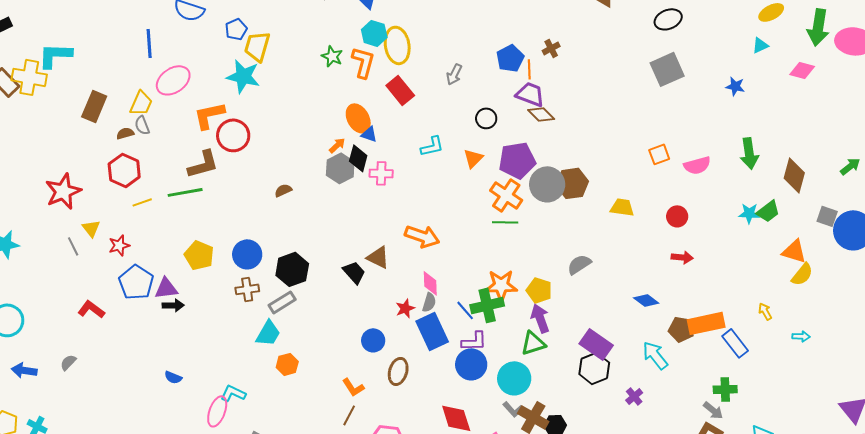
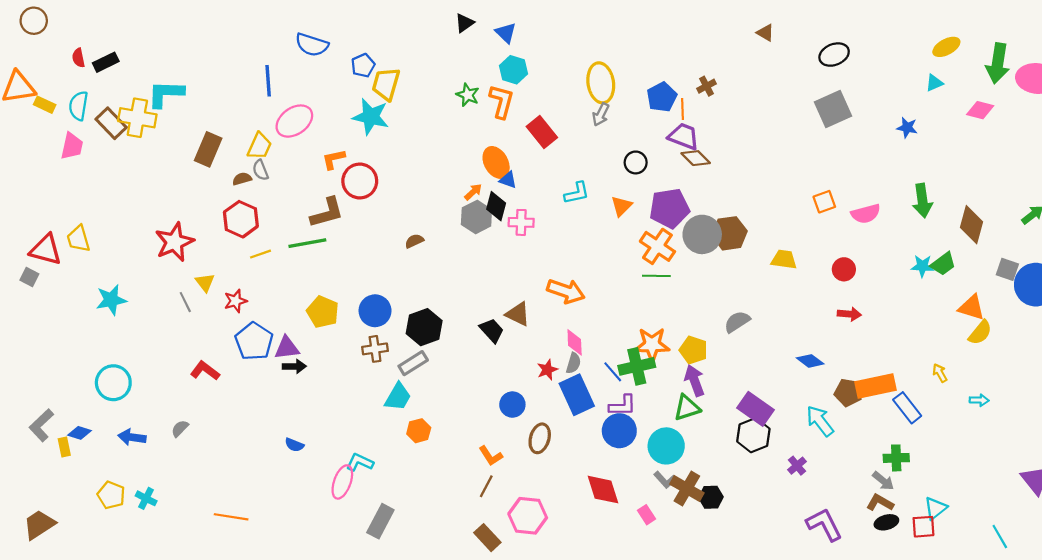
yellow ellipse: (397, 45) -> (601, 83), moved
orange L-shape: (209, 115) -> (334, 159), size x0.7

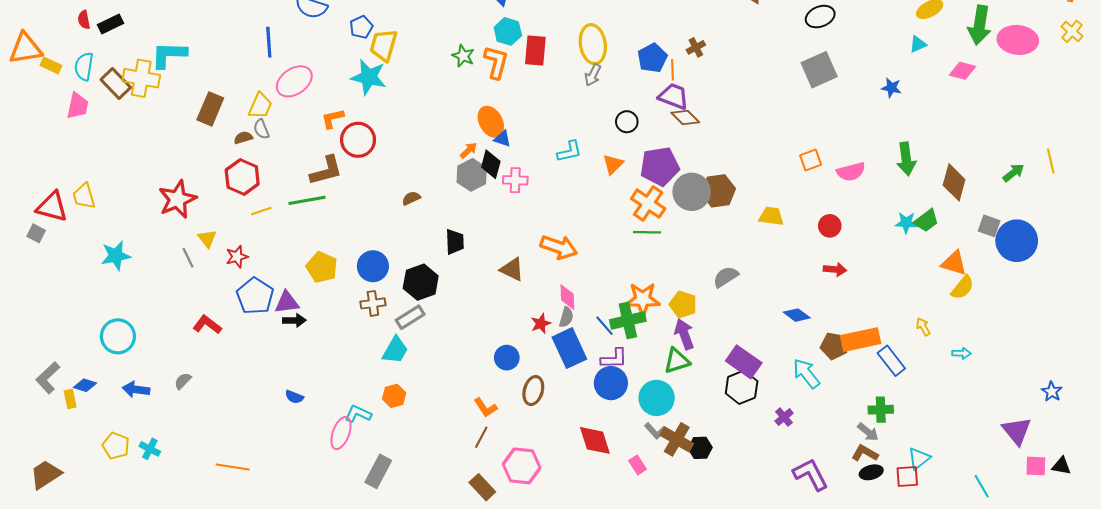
red rectangle: (542, 132) -> (535, 51), moved, turned 44
black trapezoid: (492, 330) -> (455, 242), moved, turned 40
orange hexagon: (419, 431) -> (394, 396), moved

